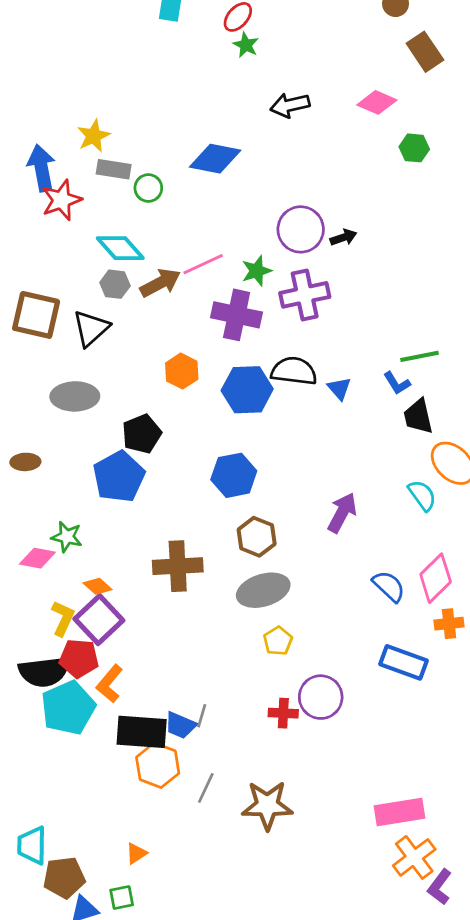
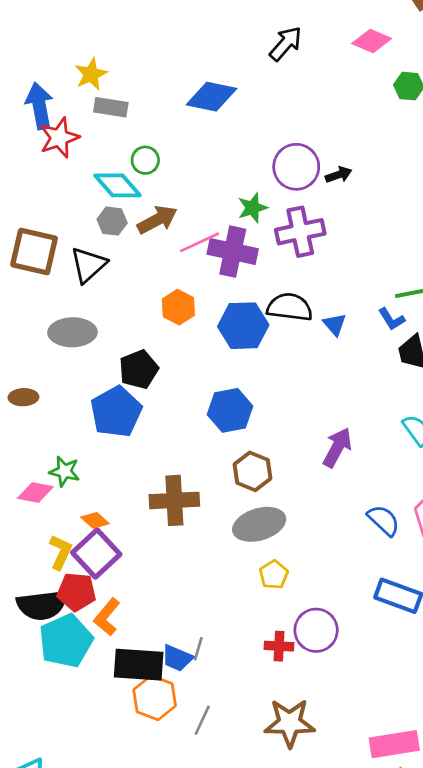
black arrow: (290, 105) -> (286, 44), turned 144
green circle: (148, 188) -> (145, 160), moved
pink line: (203, 264) -> (200, 242), moved
brown star: (267, 805) -> (290, 723), moved

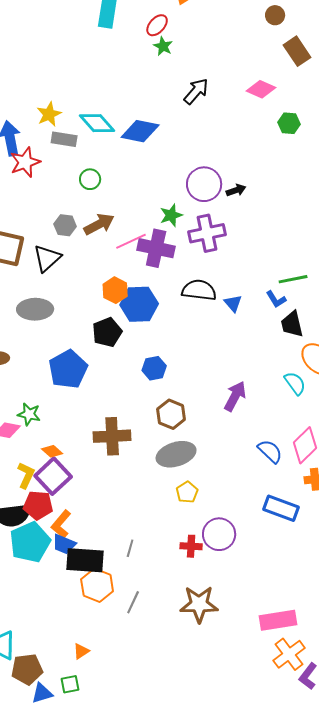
cyan diamond: (117, 185) -> (97, 123), moved
blue hexagon: (243, 326) -> (139, 304), moved
black pentagon: (139, 369) -> (107, 332), moved
blue hexagon: (230, 410) -> (154, 368), size x0.7
blue trapezoid: (177, 658) -> (64, 544), moved

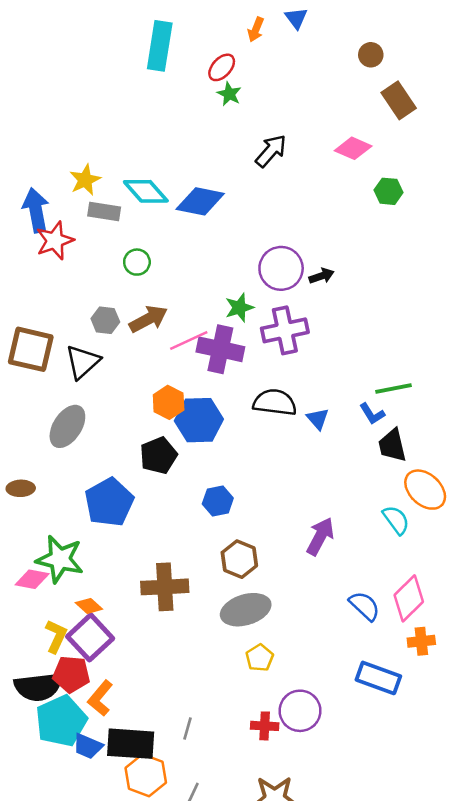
gray ellipse: (35, 309) -> (67, 426), turned -56
green star: (29, 414) -> (60, 559), size x1.6
blue trapezoid: (64, 544) -> (88, 746), moved

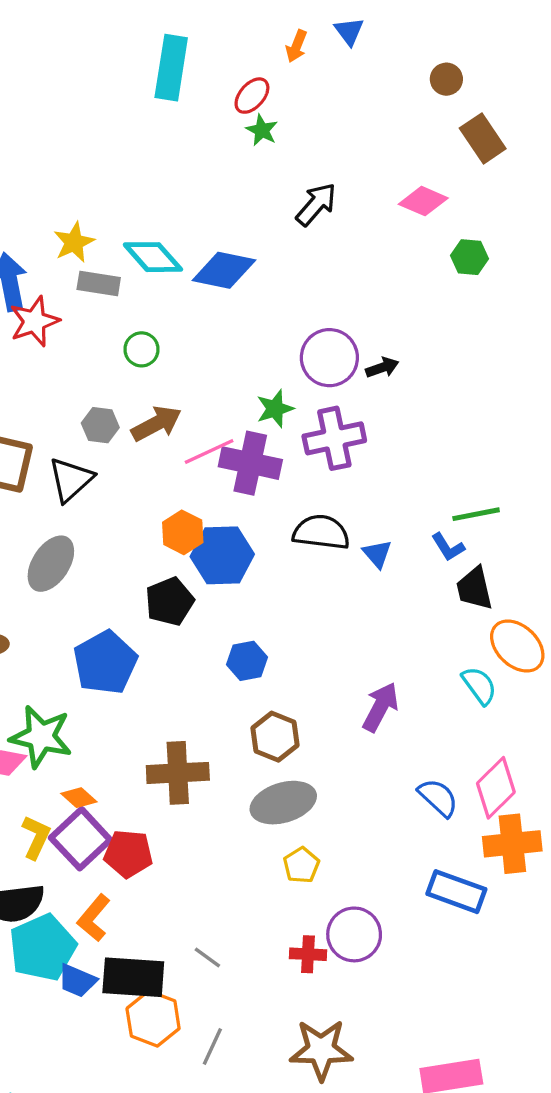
orange cross: (421, 641) -> (512, 844), size x1.6
red pentagon: (71, 674) -> (128, 854), moved
gray line: (188, 728) -> (207, 957), turned -70

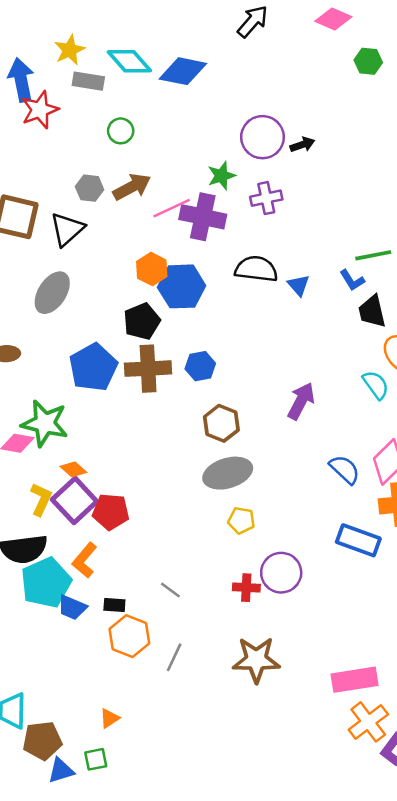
purple cross: (334, 438) -> (266, 198), size x0.7
brown cross: (178, 773) -> (148, 369), moved
yellow pentagon: (301, 865) -> (241, 520), turned -30
black rectangle: (133, 977) -> (114, 605), size x0.5

